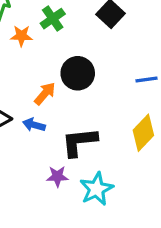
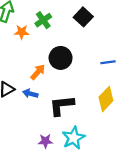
purple star: (57, 176) -> (45, 141), moved

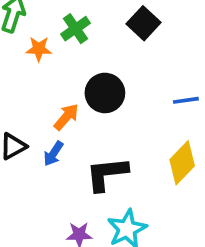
blue arrow: (30, 94) -> (53, 154), turned -72

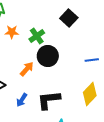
green cross: (76, 29) -> (37, 36), moved
blue arrow: (53, 154) -> (22, 100), moved

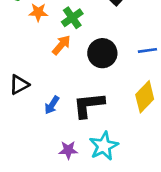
black circle: (48, 56) -> (102, 53), moved
orange arrow: (27, 69) -> (61, 45), moved

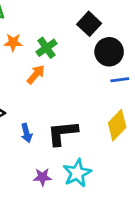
black circle: (102, 53) -> (109, 52), moved
blue arrow: (52, 105) -> (27, 133), turned -48

